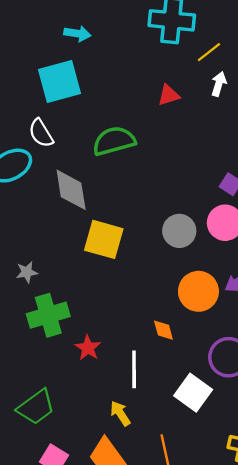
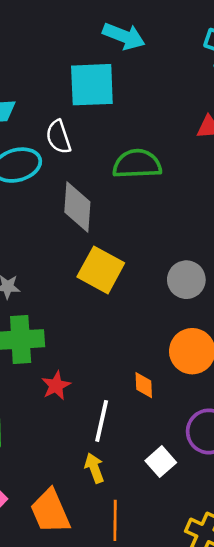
cyan arrow: (77, 34) -> (124, 36), size x1.4
white square: (193, 393) -> (161, 462), size x0.7
yellow arrow: (120, 413) -> (94, 468), moved

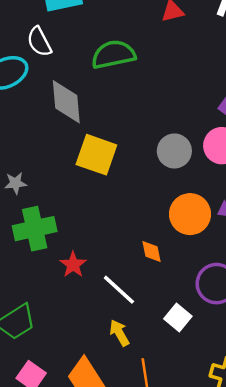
white line: (102, 421) -> (119, 290), turned -51

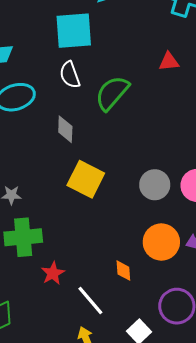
white semicircle: (39, 42) -> (70, 75), moved
green semicircle: (113, 55) -> (112, 93), turned -45
gray diamond: (66, 102) -> (65, 129), size x0.7

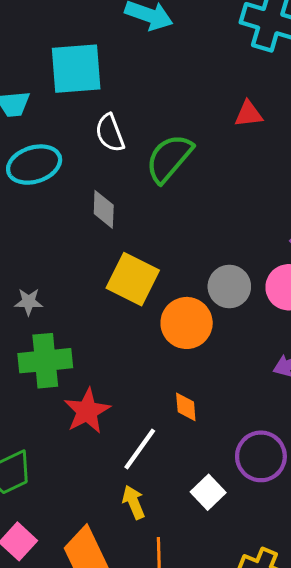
cyan square: (74, 31) -> (76, 69), moved
orange circle: (161, 242) -> (187, 323), moved
red star: (53, 273) -> (87, 411), size x1.4
white line: (90, 300) -> (140, 449), turned 76

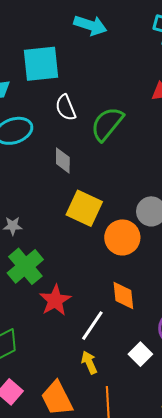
green cross: (45, 361) -> (25, 266), turned -33
orange diamond: (186, 407) -> (123, 296), size x1.4

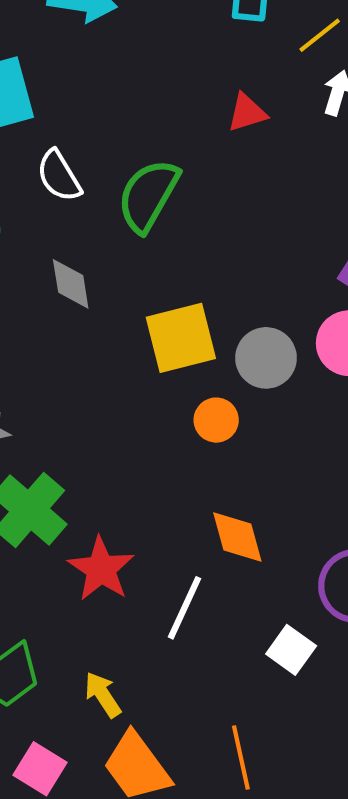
yellow square: (84, 208) -> (181, 338), moved, turned -30
orange circle: (122, 237) -> (216, 420), size x0.6
yellow arrow: (89, 362) -> (103, 695), moved

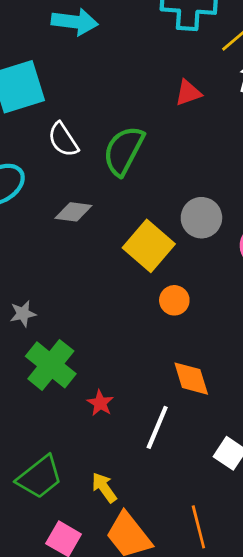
gray diamond: (71, 284) -> (73, 212), turned -72
yellow square: (181, 338) -> (149, 246), turned -33
gray circle: (266, 358) -> (201, 218), moved
red star: (101, 569) -> (100, 403), size x0.6

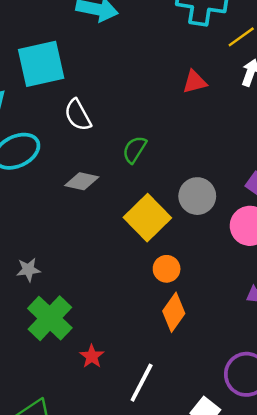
green semicircle: (124, 151) -> (135, 149), moved, size x0.6
orange diamond: (191, 379) -> (174, 312), moved, turned 48

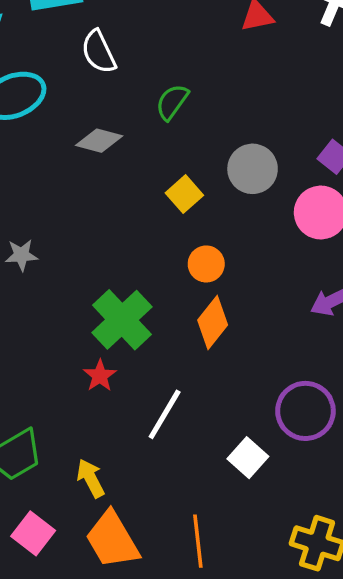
yellow square: (147, 218) -> (184, 194), size x0.6
green cross: (50, 318) -> (122, 320), moved

